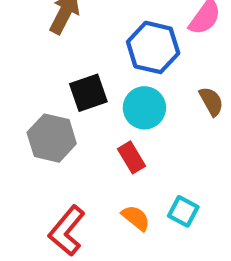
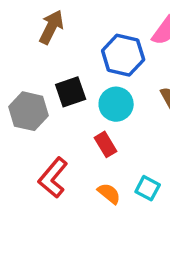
gray hexagon: (52, 138) -> (29, 111), moved
red L-shape: (67, 231) -> (53, 178), moved

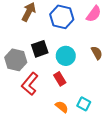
blue hexagon: (123, 55) -> (62, 17), moved
red L-shape: (53, 178) -> (30, 84), moved

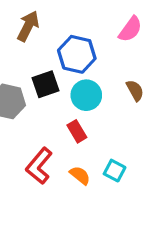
blue hexagon: (62, 17) -> (77, 54), moved
red L-shape: (30, 84) -> (39, 166), moved

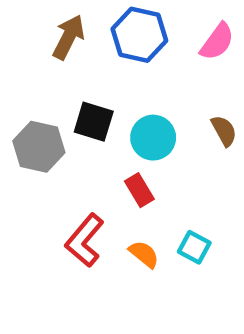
blue hexagon: (77, 54) -> (139, 35), moved
black square: (45, 84) -> (94, 122), turned 36

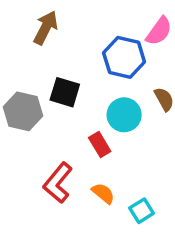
blue hexagon: (139, 35) -> (124, 57), moved
cyan circle: (153, 138) -> (124, 115), moved
cyan square: (194, 247) -> (142, 211), moved, turned 30

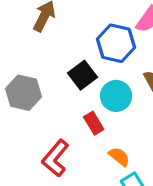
black square: (65, 92) -> (83, 75), moved, turned 36
orange semicircle: (103, 193) -> (119, 157), moved

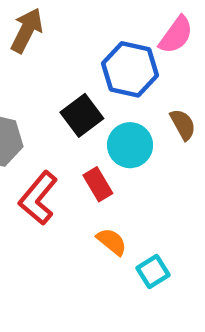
orange semicircle: (119, 157) -> (112, 242), moved
red L-shape: (55, 158) -> (38, 198), moved

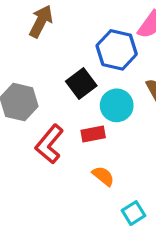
red rectangle: (98, 184) -> (93, 134), turned -70
cyan square: (153, 271) -> (133, 213), moved

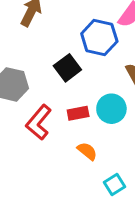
cyan circle: (117, 105) -> (111, 109), moved

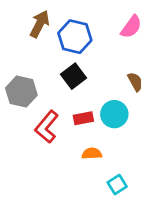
blue hexagon: (99, 37) -> (75, 37), moved
orange semicircle: (87, 151) -> (92, 154), turned -42

